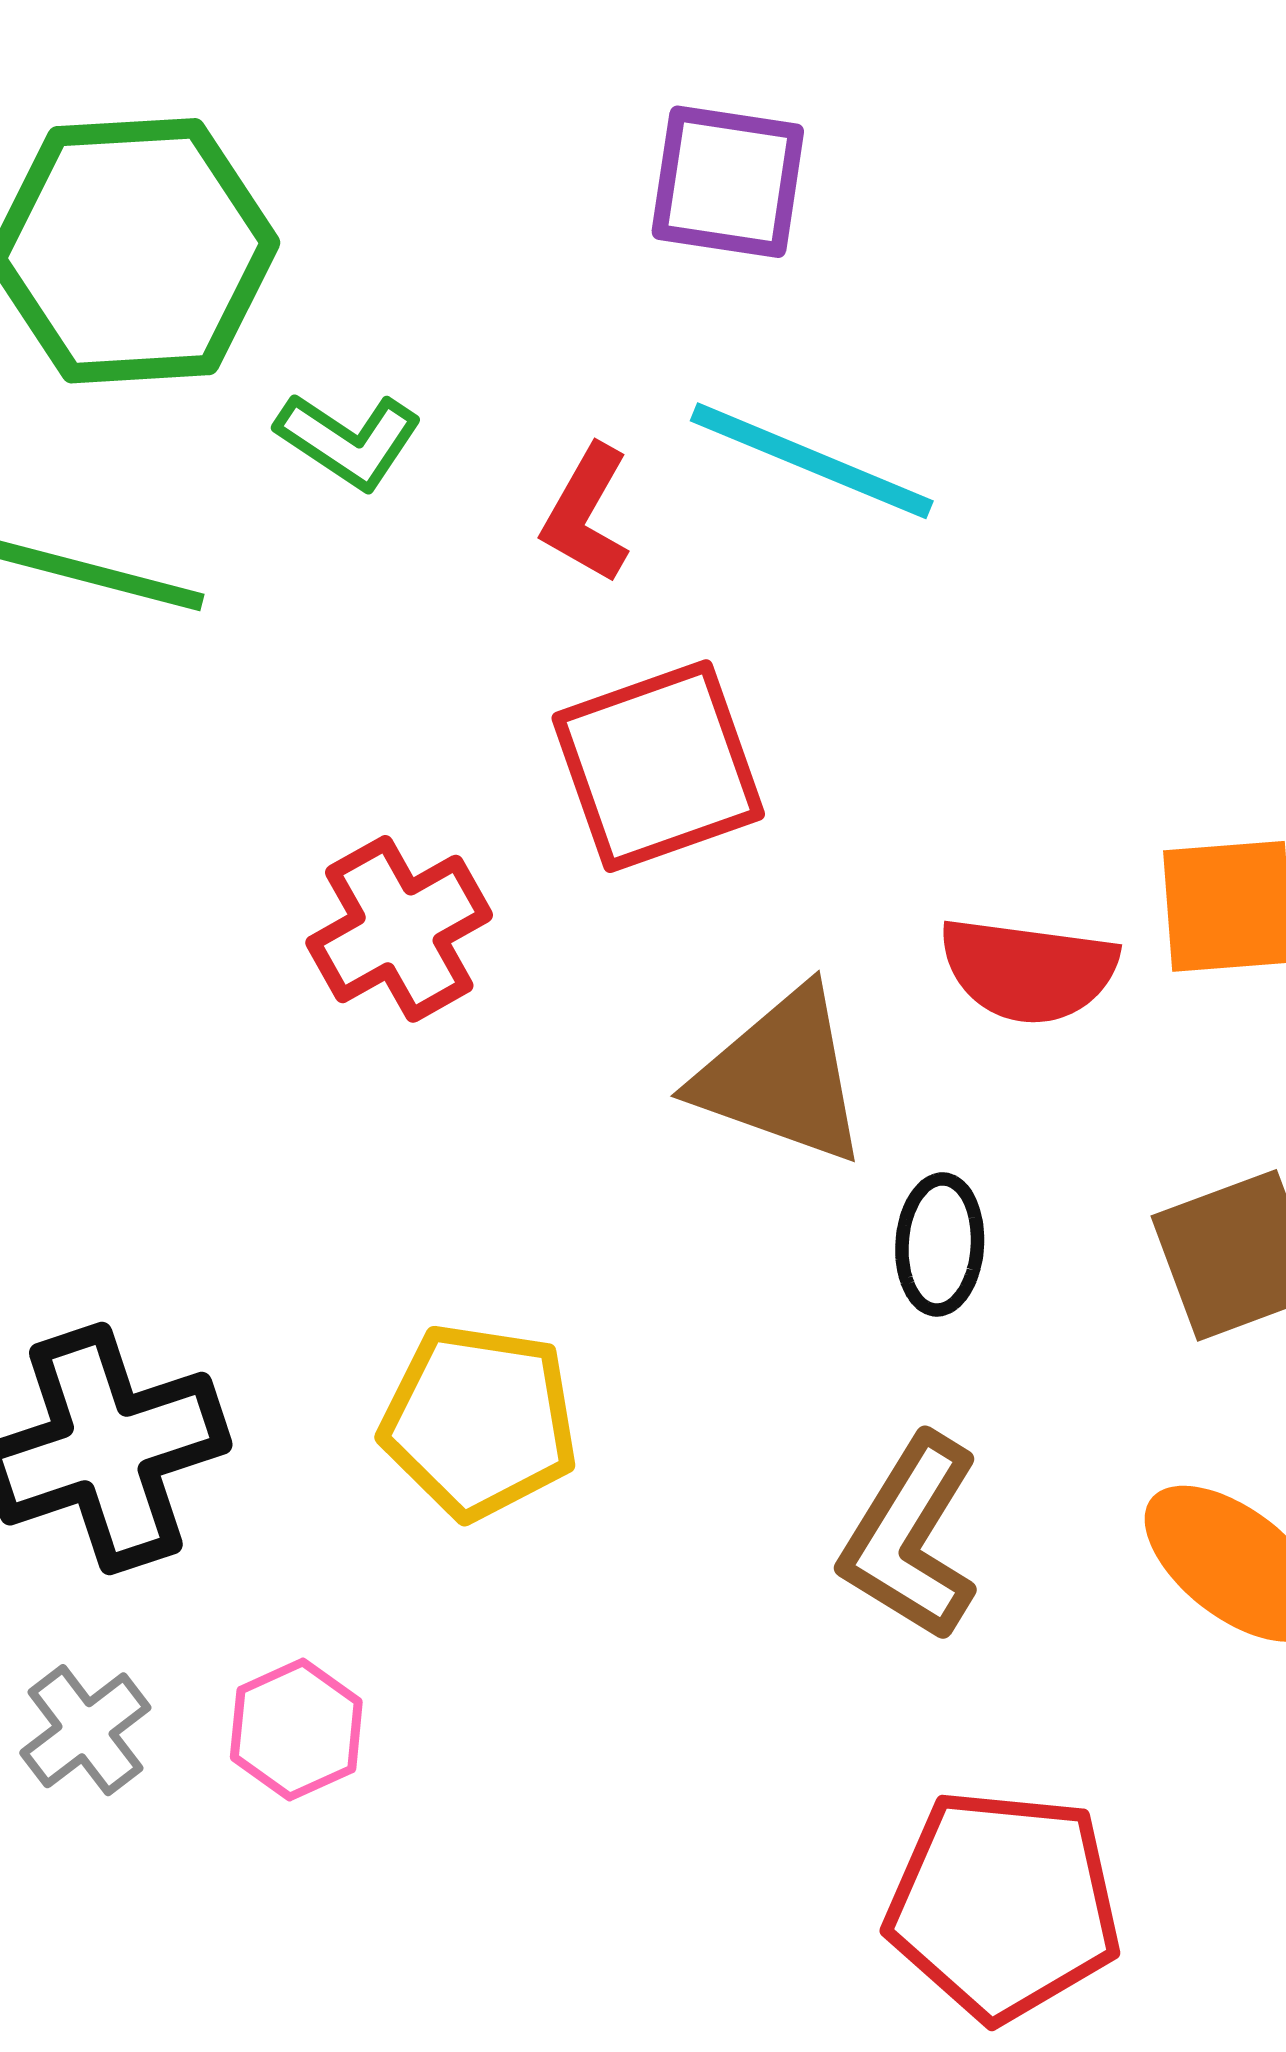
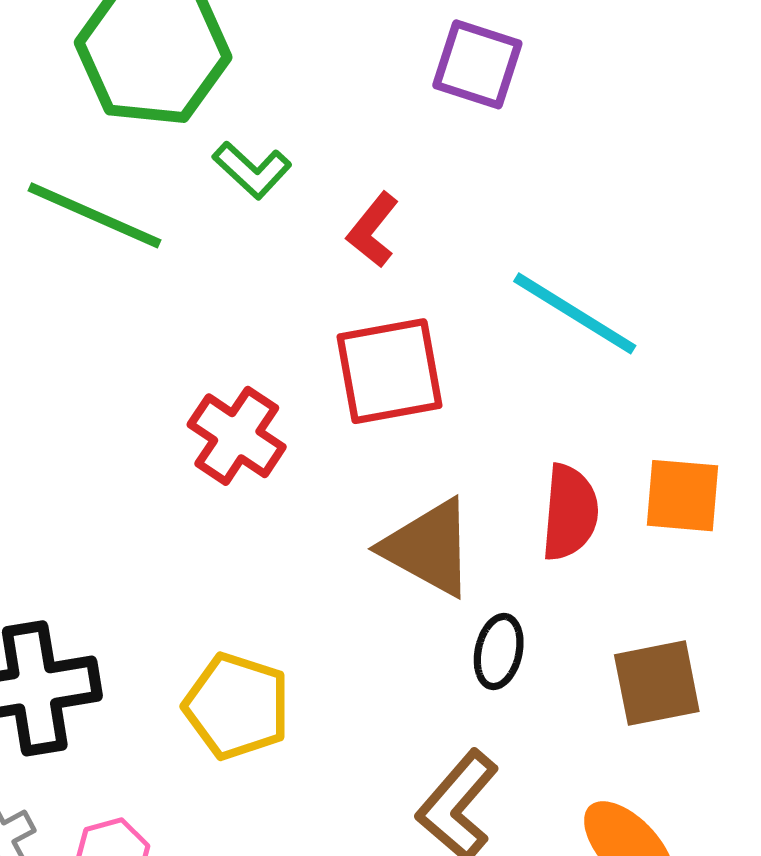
cyan line: (812, 461) -> (575, 313), moved
red cross: (399, 929) -> (237, 436), turned -36
red semicircle: (1028, 970) -> (570, 512), turned -102

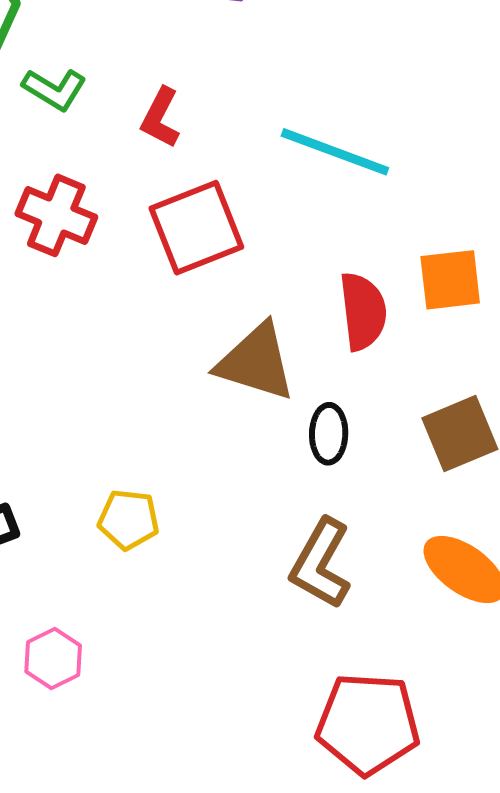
red cross: (237, 436) -> (56, 215), moved
yellow pentagon: (237, 706) -> (129, 519), size x0.7

